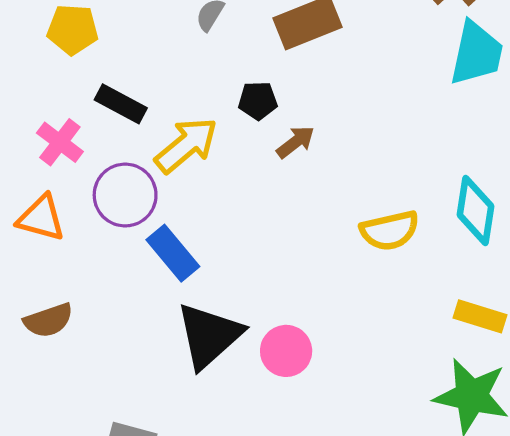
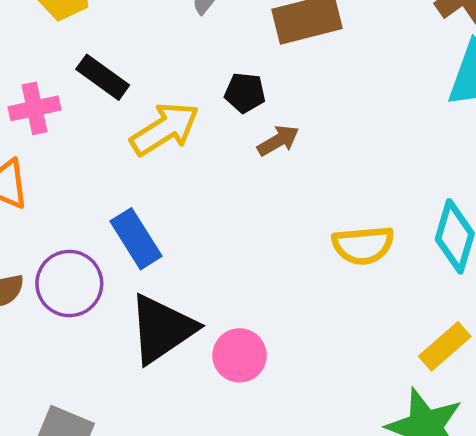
pink cross: (60, 142) -> (34, 108), turned 33
purple circle: (125, 195) -> (69, 284), moved
yellow rectangle: (480, 316) -> (445, 346), turned -66

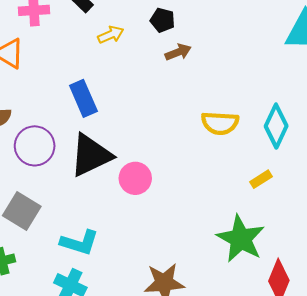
yellow arrow: (165, 129) -> (111, 35), size x0.6
purple circle: (69, 284) -> (35, 146), moved
yellow rectangle: (445, 346) -> (261, 179), moved, size x0.7

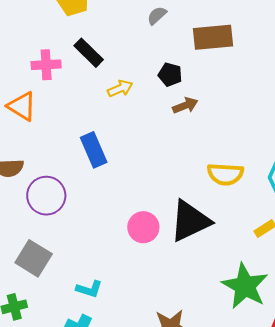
black triangle: (91, 155) -> (190, 221), moved
cyan L-shape: (79, 243) -> (89, 289), size x0.7

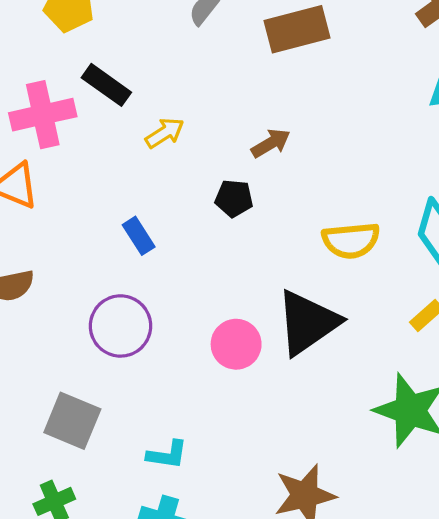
pink cross: (46, 65) -> (43, 115), size x1.4
black pentagon: (170, 75) -> (234, 198), moved
blue rectangle: (94, 150) -> (139, 236), size x0.7
purple circle: (46, 196) -> (121, 326), moved

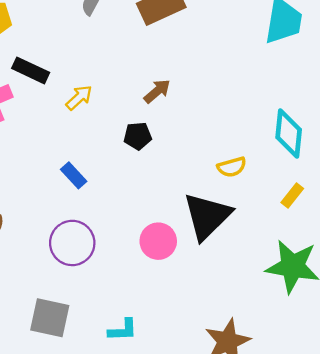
yellow semicircle: (351, 240) -> (232, 167), moved, size x0.7

